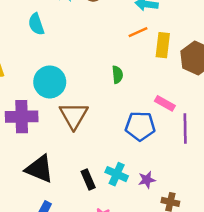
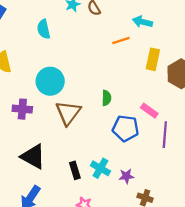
orange line: (138, 32) -> (121, 40), moved
green semicircle: (117, 75) -> (107, 98), moved
purple cross: (22, 117) -> (22, 109), size x0.7

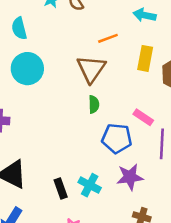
cyan arrow: (142, 22) -> (144, 15), moved
cyan circle: (50, 81) -> (27, 69), moved
brown triangle: (68, 113) -> (91, 69), moved
purple star: (126, 176) -> (130, 177), moved, size x1.5

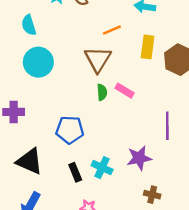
pink rectangle: (143, 117) -> (124, 91), moved
blue pentagon: (117, 138) -> (70, 130), moved

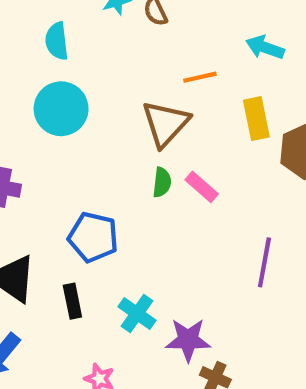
yellow rectangle: (148, 47) -> (256, 119), turned -30
purple star: (139, 158) -> (188, 340), moved
black rectangle: (75, 172) -> (72, 301), moved

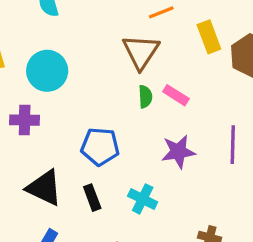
cyan circle: (61, 109) -> (47, 71), moved
purple star: (188, 340) -> (178, 152), moved

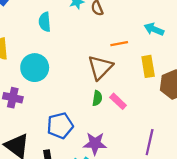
blue pentagon: (100, 147) -> (60, 126), turned -30
purple star: (178, 152) -> (95, 144), moved

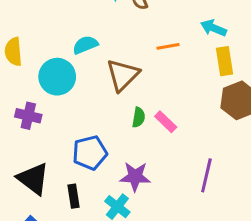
cyan semicircle: (45, 22) -> (85, 45), moved, turned 72
yellow rectangle: (148, 66) -> (224, 61), moved
brown triangle: (100, 67) -> (123, 75), moved

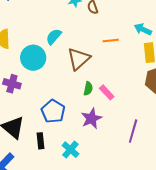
cyan semicircle: (85, 45) -> (54, 37), turned -30
blue pentagon: (90, 153) -> (53, 111), turned -30
purple star: (135, 177) -> (91, 118), moved, turned -30

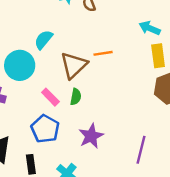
orange line: (111, 40) -> (103, 53), moved
green semicircle: (88, 89) -> (76, 97), moved
pink rectangle: (107, 92) -> (50, 97), moved

